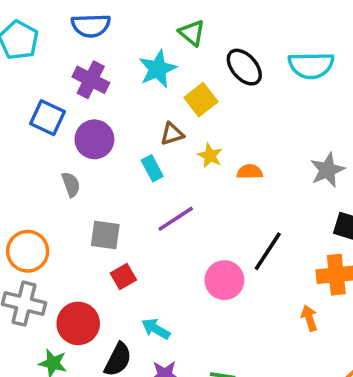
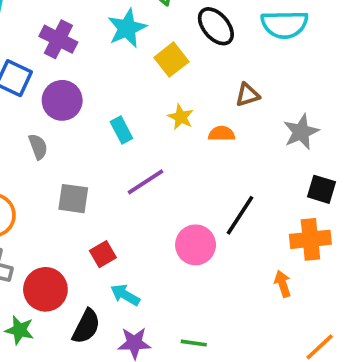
brown triangle: (172, 134) -> (247, 95), moved
red square: (123, 277) -> (103, 254), moved

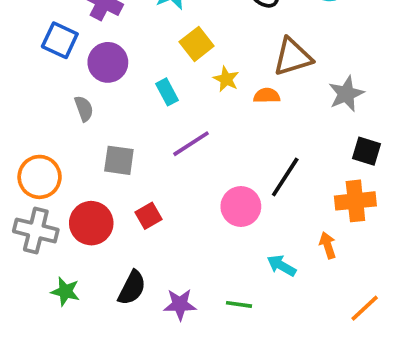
yellow square: (171, 60) -> (197, 44), moved
brown triangle: (247, 95) -> (293, 57), size x1.6
red circle: (45, 289) -> (91, 223), moved
cyan arrow: (125, 295) -> (282, 266), moved

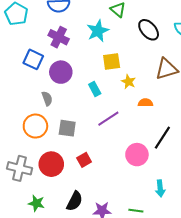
yellow square: (197, 44) -> (112, 62), turned 30
orange semicircle: (267, 96) -> (145, 103), moved
orange circle: (40, 177) -> (35, 126), moved
cyan arrow: (282, 266) -> (160, 188), turned -126

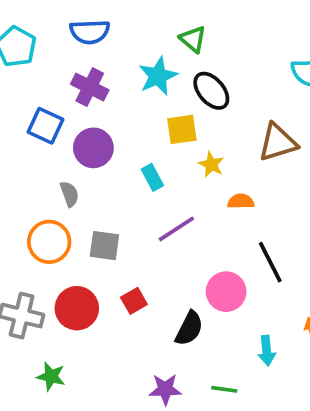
black ellipse: (149, 30) -> (211, 91), moved
black line: (162, 138) -> (270, 262), turned -60
black semicircle: (75, 201) -> (189, 328), moved

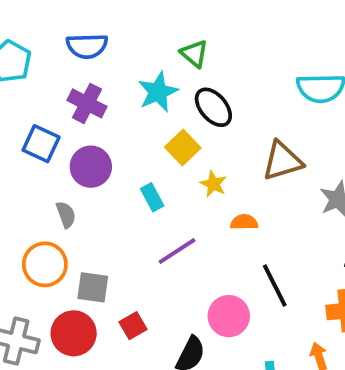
yellow square: (182, 129) -> (183, 148), turned -36
gray square: (104, 246) -> (93, 287), moved

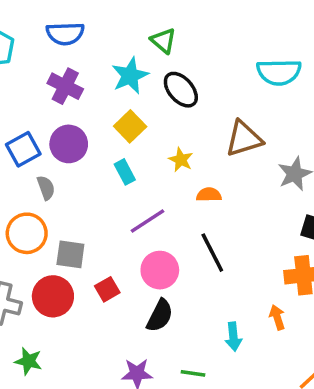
blue square: (41, 144) -> (23, 149), moved, turned 36
yellow square: (183, 148) -> (130, 126), moved
black line: (275, 285) -> (212, 253), moved
pink circle: (229, 316) -> (160, 270), moved

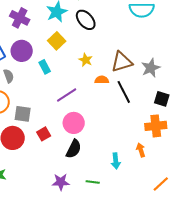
brown triangle: (244, 139) -> (122, 62), moved
cyan rectangle: (125, 172) -> (45, 67), moved
black line: (212, 253) -> (124, 92), moved

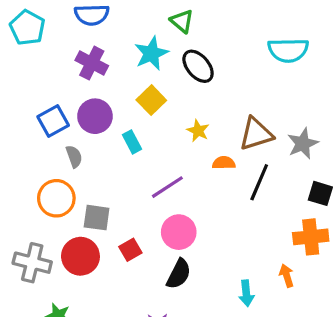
black line: (124, 92) -> (259, 182), turned 50

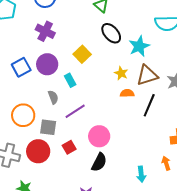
cyan star: (151, 53) -> (139, 46), moved
yellow star: (198, 131) -> (121, 73), moved
gray semicircle: (74, 156) -> (53, 97), moved
purple line: (167, 187) -> (75, 111), moved

